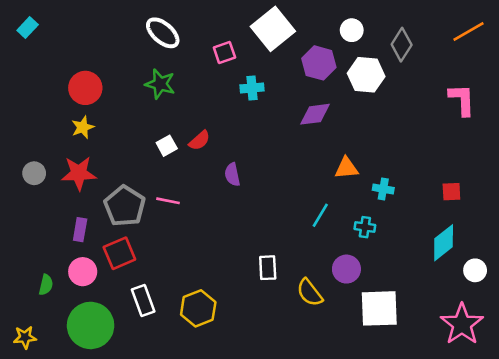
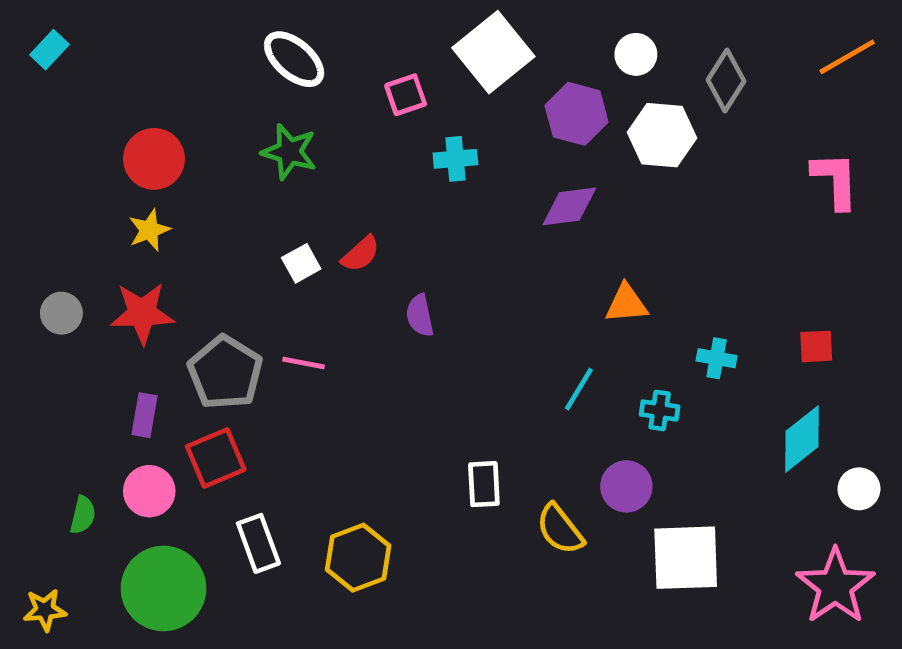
cyan cross: (383, 189) -> (717, 358), moved

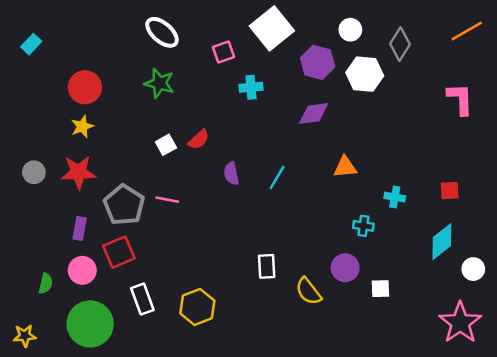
cyan rectangle: (50, 50) -> (31, 44), moved
cyan line: (579, 389) -> (277, 177), moved
white square: (686, 558) -> (380, 289), moved, size x0.5

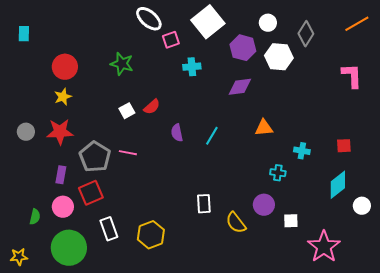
white ellipse: (162, 32) -> (149, 19), moved
cyan rectangle: (31, 44) -> (24, 34), turned -42
pink star: (460, 323) -> (324, 247), moved

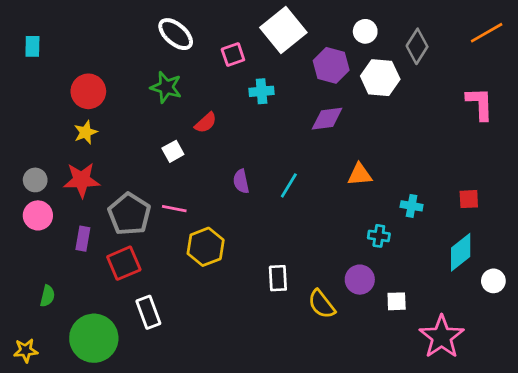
white ellipse: (149, 19) -> (176, 34), moved
red semicircle: (152, 107) -> (206, 123), moved
pink circle: (63, 207) -> (38, 215), moved
yellow hexagon: (151, 235) -> (206, 247), moved

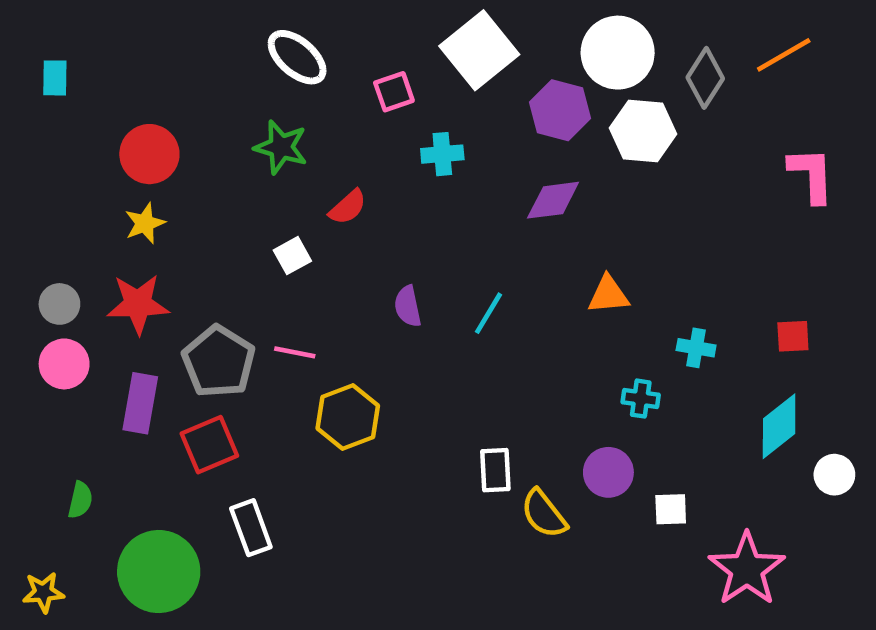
white circle: (365, 31) -> (618, 53), size x1.8
orange line: (487, 33) -> (784, 55), moved
purple rectangle: (83, 239) -> (140, 403), size x1.4
white rectangle: (278, 278) -> (495, 470), moved

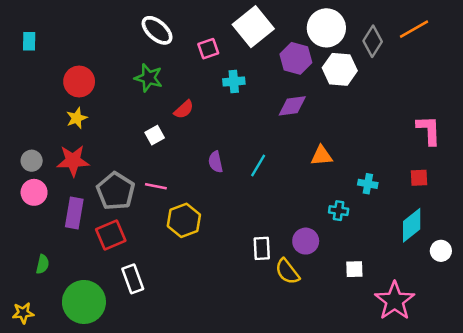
pink L-shape: (811, 175) -> (429, 130), moved
purple circle: (608, 472) -> (306, 241), moved

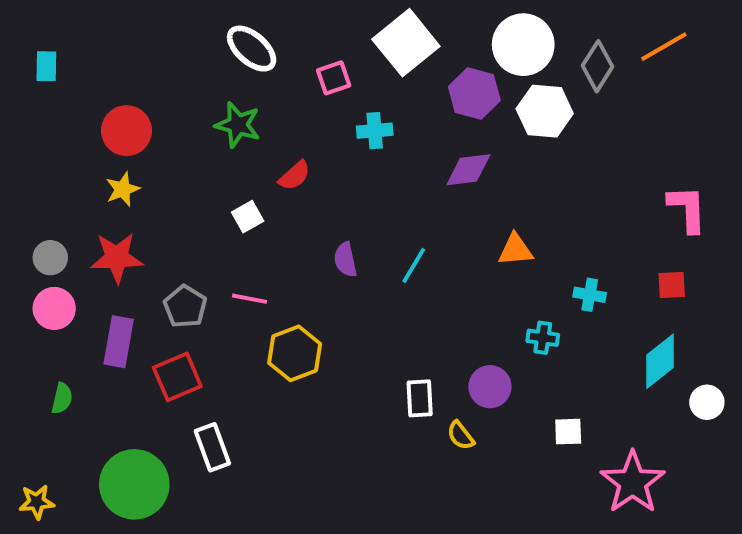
gray pentagon: (116, 191) -> (185, 307), size x0.7
green semicircle: (43, 264) -> (62, 398), moved
yellow semicircle: (287, 272) -> (461, 435), size x0.7

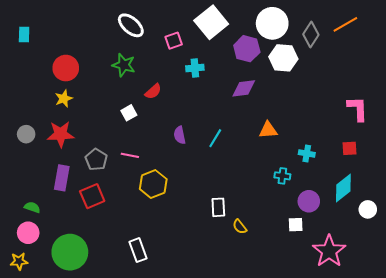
pink circle: (54, 308) -> (28, 233), moved
purple circle: (490, 387) -> (309, 201), moved
green semicircle: (62, 398) -> (32, 207), turned -84
white rectangle: (212, 447) -> (138, 250), moved

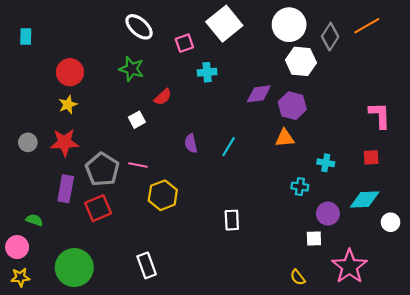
purple hexagon: (247, 49) -> (292, 106), moved
gray pentagon: (96, 160) -> (102, 169), size x1.4
cyan diamond: (343, 188) -> (365, 200), turned 36
yellow semicircle: (240, 227) -> (298, 277), moved
pink circle: (28, 233) -> (17, 247), moved

